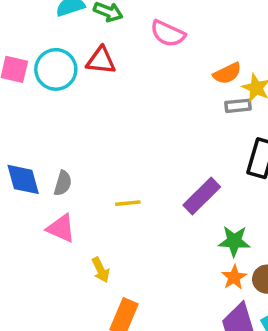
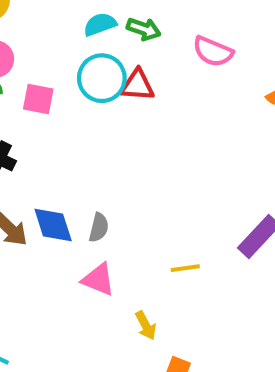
cyan circle: (56, 69) -> (102, 78), moved
yellow line: (128, 203) -> (185, 268), moved

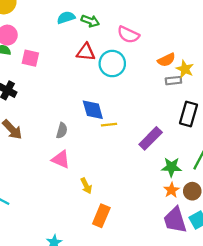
cyan circle: (102, 78) -> (112, 64), moved
blue diamond: (53, 225) -> (93, 110), moved
yellow line: (185, 268) -> (109, 125), moved

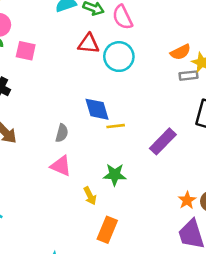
pink semicircle: (128, 35) -> (122, 17), moved, turned 40
green star: (171, 167) -> (115, 175), moved

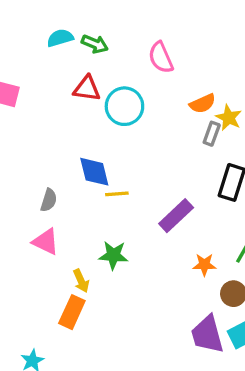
pink semicircle: (122, 17) -> (161, 58), moved
gray rectangle: (189, 76) -> (212, 134), turned -66
orange star: (187, 200) -> (204, 265), moved, turned 30
orange rectangle: (107, 230) -> (72, 312), moved

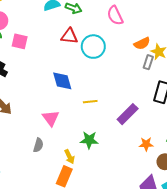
blue diamond: (94, 172) -> (62, 81), moved
gray semicircle: (49, 200) -> (38, 145), moved
pink triangle: (46, 242) -> (51, 118), moved, turned 30

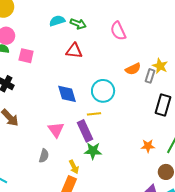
orange semicircle: (142, 43) -> (133, 69), moved
cyan circle: (93, 47) -> (103, 91), moved
purple rectangle: (128, 114) -> (85, 131), moved, turned -70
orange star: (146, 144) -> (148, 146), moved

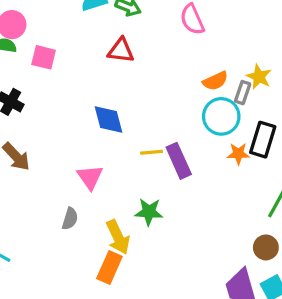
cyan circle: (103, 91) -> (221, 116), moved
purple rectangle: (85, 131) -> (179, 161), moved
orange star: (148, 146) -> (238, 154), moved
yellow arrow: (74, 167) -> (118, 237), size x1.5

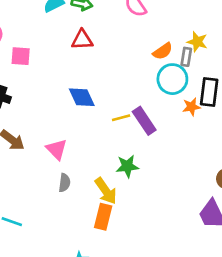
pink triangle: (90, 177) -> (57, 149), moved

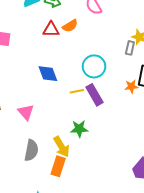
orange semicircle: (163, 51) -> (70, 26), moved
cyan circle: (172, 79) -> (94, 66), moved
gray semicircle: (64, 183) -> (31, 150), moved, size x1.5

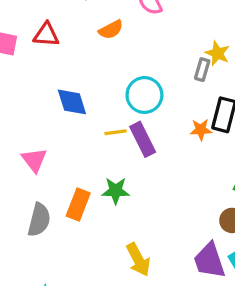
red triangle: (51, 30) -> (46, 35), moved
yellow arrow: (61, 147) -> (138, 260), moved
orange rectangle: (58, 166) -> (78, 204), moved

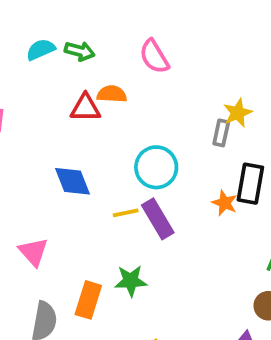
orange semicircle: (111, 30) -> (112, 94), turned -145
red triangle: (46, 35) -> (85, 108), moved
yellow star: (218, 53) -> (238, 113), turned 30
orange star: (201, 130) -> (225, 203), turned 30

